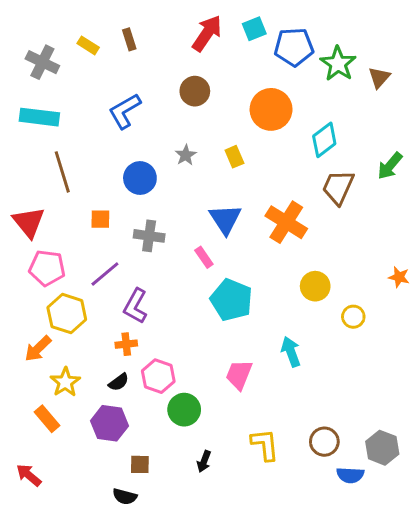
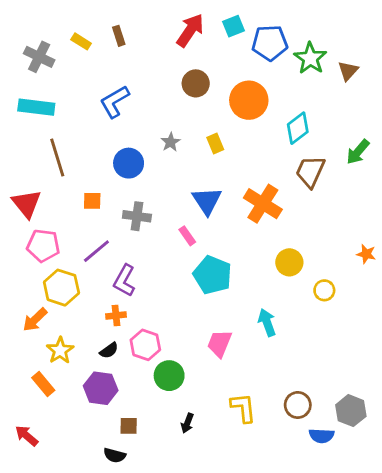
brown circle: (195, 91) -> (196, 83), moved

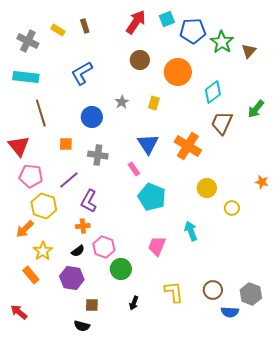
yellow rectangle: (215, 144) -> (154, 103), turned 40

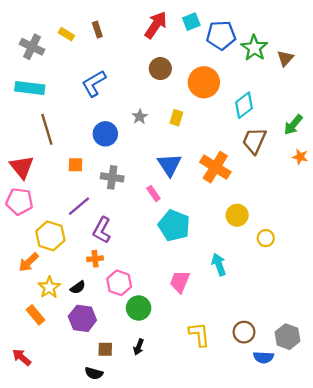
pink pentagon: (31, 176) -> (19, 201), moved
orange star: (262, 182) -> (300, 157), moved
black semicircle: (78, 251) -> (78, 287), moved
black arrow: (134, 303) -> (139, 347), moved

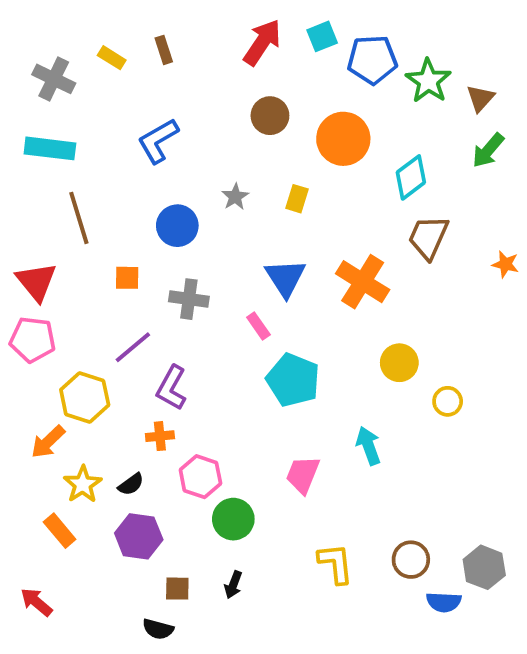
green arrow: (293, 125) -> (488, 150), moved

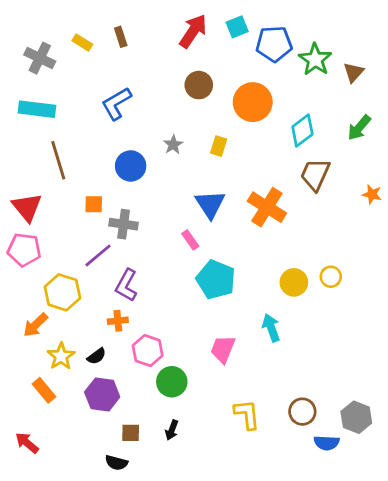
green arrow: (488, 150) -> (359, 128), moved
gray cross: (189, 299) -> (124, 224), moved
yellow circle: (399, 363) -> (294, 282), moved
yellow circle: (448, 401) -> (331, 277), moved

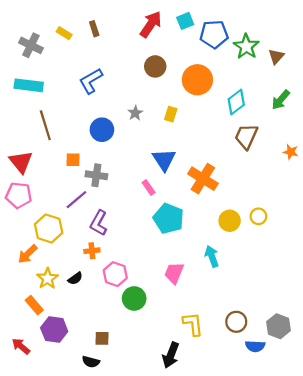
orange cross: (267, 207) -> (203, 179), moved
purple hexagon: (102, 395) -> (54, 330), moved
black arrow: (172, 430) -> (171, 355), moved, size x1.6

